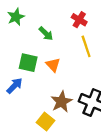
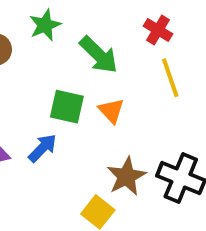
green arrow: (46, 34) -> (99, 55), size x1.5

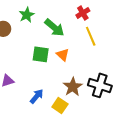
red cross: (158, 30) -> (83, 13), turned 32
blue arrow: (43, 148) -> (37, 96), moved

